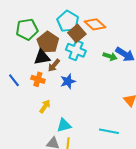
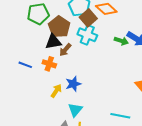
blue line: (14, 80) -> (25, 65), turned -32
blue star: (68, 81) -> (73, 84), moved
cyan triangle: (64, 125) -> (75, 110), turned -35

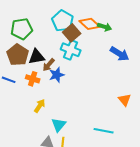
brown pentagon: (59, 27) -> (18, 55), moved
green arrow: (121, 41) -> (105, 27), moved
blue star: (73, 84) -> (57, 75), moved

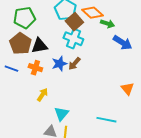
green arrow: (105, 27) -> (107, 24), moved
brown arrow: (49, 65) -> (74, 64), moved

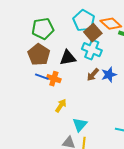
black triangle: (39, 46) -> (68, 58), moved
blue star: (59, 64) -> (109, 75), moved
blue line: (11, 69) -> (42, 77), moved

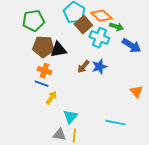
cyan cross: (92, 50) -> (99, 38), moved
brown pentagon: (39, 55) -> (43, 47), moved, turned -30
blue line: (42, 77) -> (41, 84), moved

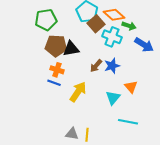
orange triangle: (136, 92) -> (131, 87), moved
yellow arrow: (51, 98) -> (78, 92), moved, size x1.5
cyan triangle: (70, 117) -> (113, 98), moved

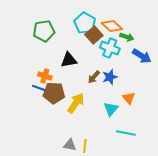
brown pentagon: (56, 46) -> (54, 93), moved
orange cross: (57, 70) -> (45, 76), moved
blue line: (54, 83) -> (39, 88), moved

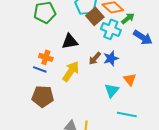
green arrow: (127, 37) -> (128, 18), turned -56
brown pentagon: (54, 93) -> (43, 96), moved
yellow arrow: (76, 103) -> (71, 71), moved

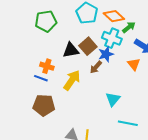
brown square: (95, 16) -> (88, 46), moved
blue star: (111, 58) -> (106, 54), moved
orange triangle: (130, 79) -> (134, 64), moved

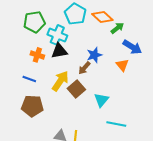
cyan cross: (112, 38) -> (57, 35), moved
brown square: (88, 46) -> (76, 89), moved
orange cross: (47, 66) -> (37, 55), moved

